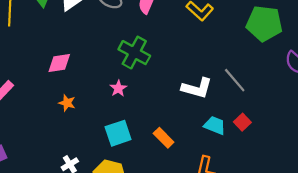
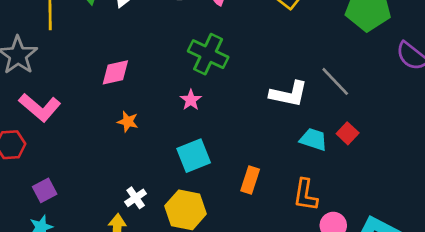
orange rectangle: (164, 138) -> (250, 180), moved, turned 66

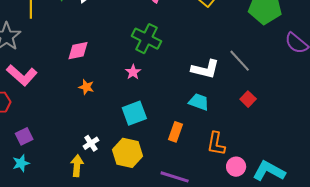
cyan trapezoid: (313, 139) -> (199, 102), moved

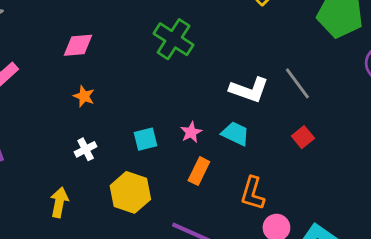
pink star: (133, 72) -> (191, 132), moved
cyan square: (134, 113) -> (146, 139), size x0.7
white cross: (91, 143) -> (86, 149), moved

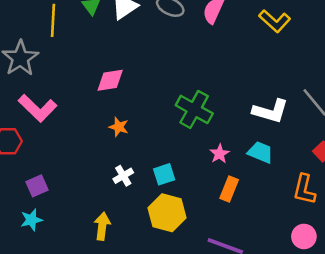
green cross: (174, 39) -> (194, 109), moved
cyan square: (146, 139) -> (164, 174), moved
orange L-shape: (253, 193) -> (304, 189), moved

